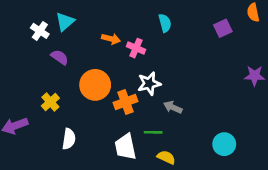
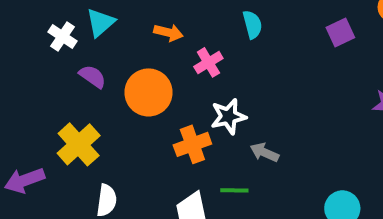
orange arrow: (111, 39) -> (168, 33), moved
pink cross: (136, 48) -> (208, 62), turned 36
orange circle: (95, 85) -> (148, 92), moved
yellow cross: (50, 102) -> (79, 144), size x1.5

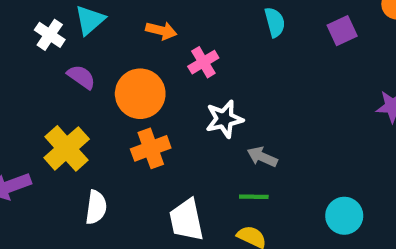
cyan semicircle: (252, 25) -> (275, 22), moved
orange cross: (192, 144) -> (151, 148), moved
green line: (234, 190) -> (254, 197), moved

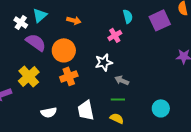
purple square: (342, 31) -> (160, 20), size x1.5
pink cross: (203, 62) -> (115, 35), moved
purple semicircle: (81, 77) -> (36, 42), size x1.5
white semicircle: (96, 207) -> (49, 112), moved, turned 70

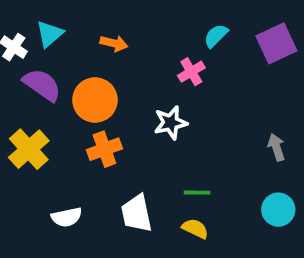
cyan semicircle: (128, 16) -> (216, 36), turned -120
gray arrow: (122, 80) -> (276, 147), moved, turned 48

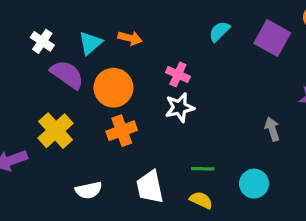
cyan triangle: (50, 34) -> (90, 43), moved
purple square: (276, 43) -> (272, 38), turned -36
pink cross: (191, 72) -> (178, 74), moved, turned -35
cyan circle: (278, 210) -> (254, 184), moved

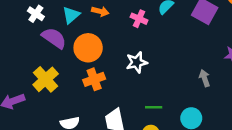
pink cross: (178, 74) -> (139, 19), moved

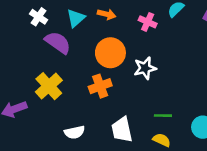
orange circle: (88, 48) -> (110, 53), moved

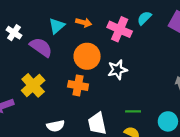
white cross: (39, 17) -> (14, 33), moved
pink cross: (148, 22) -> (120, 29), size x1.5
orange cross: (100, 86) -> (78, 85), turned 30

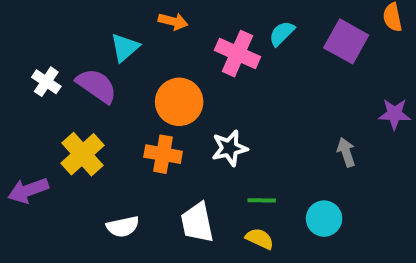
orange arrow: (84, 23) -> (173, 21), moved
white cross: (14, 33) -> (46, 82), moved
white star: (117, 70) -> (229, 148), moved

